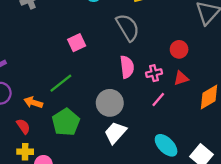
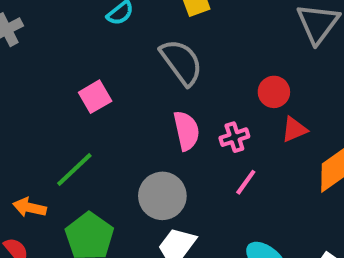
red triangle: (181, 78) -> (294, 129), moved

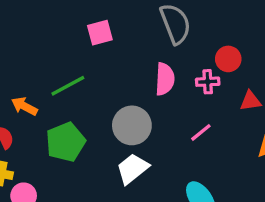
red circle: (274, 92) -> (228, 59), moved
pink cross: (234, 137) -> (208, 82), moved

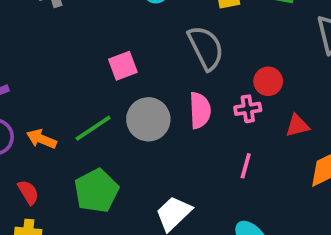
orange arrow: (24, 106) -> (41, 139), moved
gray circle: (132, 125) -> (148, 119), moved
pink line: (201, 132) -> (246, 166), turned -30

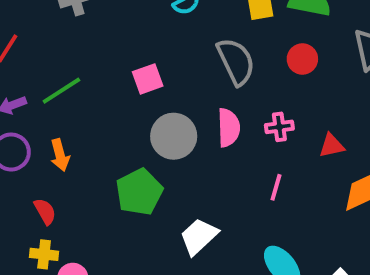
red circle: (268, 81) -> (302, 59), moved
green line: (93, 128) -> (61, 91), moved
orange arrow: (41, 139) -> (60, 155), turned -128
green pentagon: (96, 191) -> (139, 192), moved

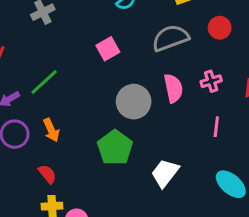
gray semicircle: (236, 61) -> (170, 38), turned -75
pink square: (148, 79) -> (108, 49), moved

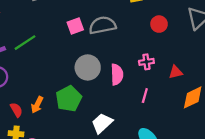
gray semicircle: (170, 38) -> (102, 25), moved
pink semicircle: (173, 88) -> (117, 74), moved
orange arrow: (51, 130) -> (37, 105), moved, turned 42

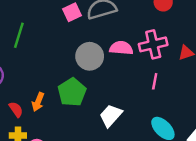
green line: (25, 43) -> (19, 35), turned -35
pink cross: (146, 62) -> (153, 44), size x1.6
pink semicircle: (117, 74) -> (121, 48), moved, turned -78

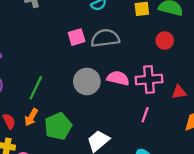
green line: (19, 35) -> (36, 88), moved
green pentagon: (72, 92) -> (58, 126), moved

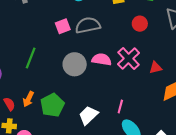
pink cross: (149, 79) -> (129, 59), turned -35
green line: (36, 88) -> (31, 58), moved
pink line: (145, 115) -> (120, 107), moved

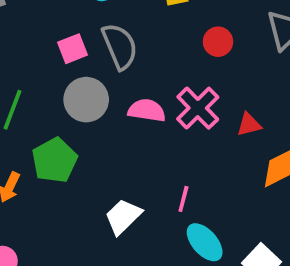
gray semicircle: (88, 25) -> (120, 46), turned 80
gray circle: (75, 64) -> (86, 100), moved
green pentagon: (52, 105) -> (55, 160), moved

